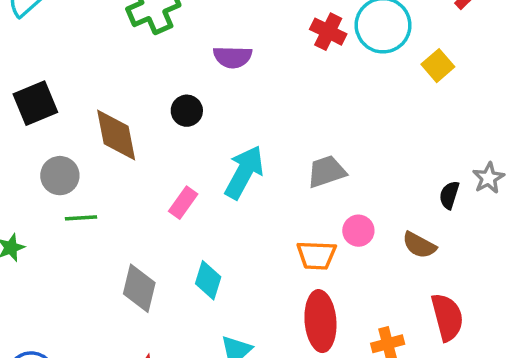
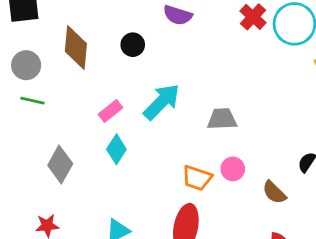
cyan diamond: (208, 280) -> (116, 149), moved

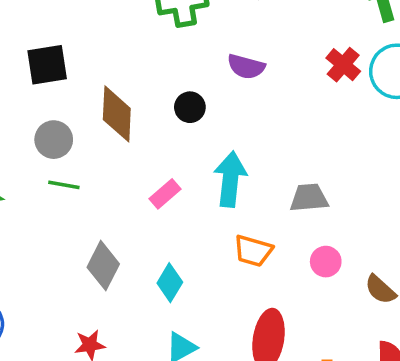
cyan arrow: (162, 102) -> (230, 179), turned -36
cyan diamond: (116, 149) -> (170, 283), moved
orange trapezoid: (197, 178) -> (253, 251), moved

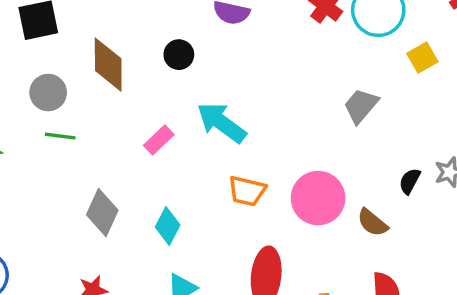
cyan arrow: (230, 179) -> (221, 123), turned -57
gray trapezoid: (309, 198) -> (361, 106), moved, turned -42
pink circle: (326, 262) -> (318, 198), size x1.8

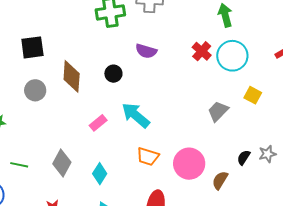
yellow square: (422, 58) -> (253, 95), moved, turned -36
green line: (60, 136) -> (19, 165), moved
brown semicircle: (372, 223) -> (220, 180), turned 78

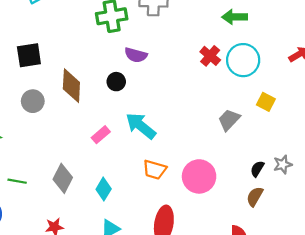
green arrow: (225, 15) -> (235, 17), turned -75
purple semicircle: (146, 51) -> (136, 55), moved
brown semicircle: (220, 180) -> (255, 197), moved

